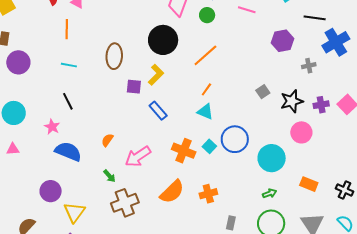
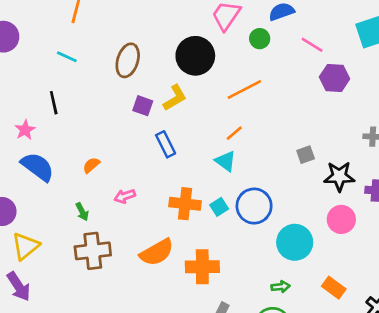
purple hexagon: (283, 41) -> (335, 78), moved
orange cross: (184, 151) -> (185, 204), turned -30
pink arrow: (138, 157) -> (125, 196), size x0.6
orange cross: (208, 194) -> (202, 267), size x1.4

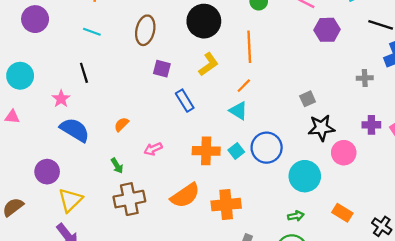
orange line: (244, 89) -> (249, 47), turned -60
yellow L-shape: (175, 98) -> (208, 64), moved
black star: (339, 176) -> (321, 128), moved

